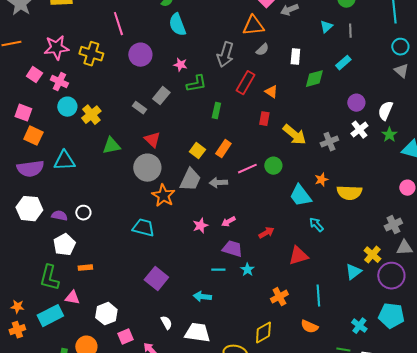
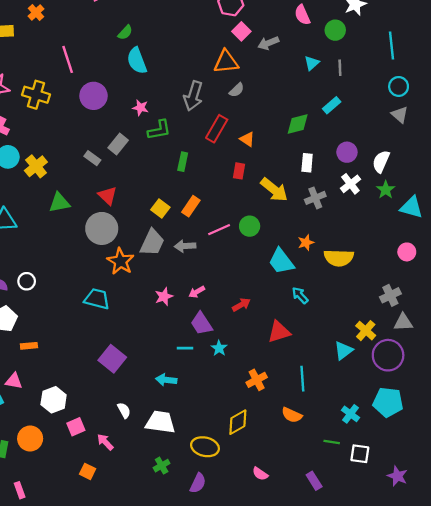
white rectangle: (295, 57) -> (307, 163), moved
purple trapezoid: (232, 249) -> (201, 324), turned -140

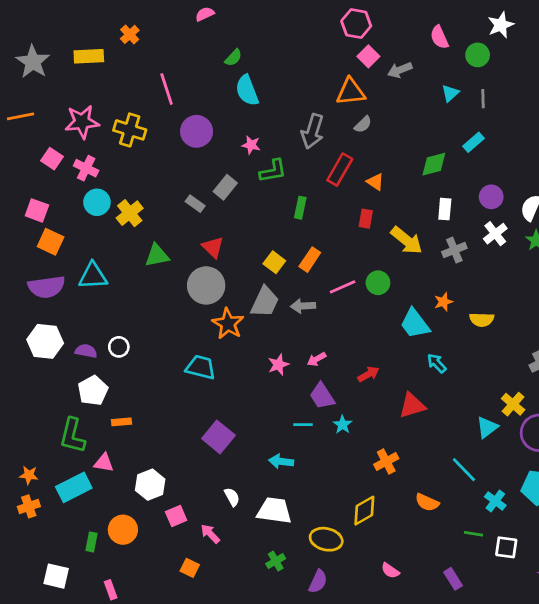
yellow semicircle: (339, 258) -> (482, 320), size x0.7
cyan line: (302, 379) -> (464, 470), moved, turned -40

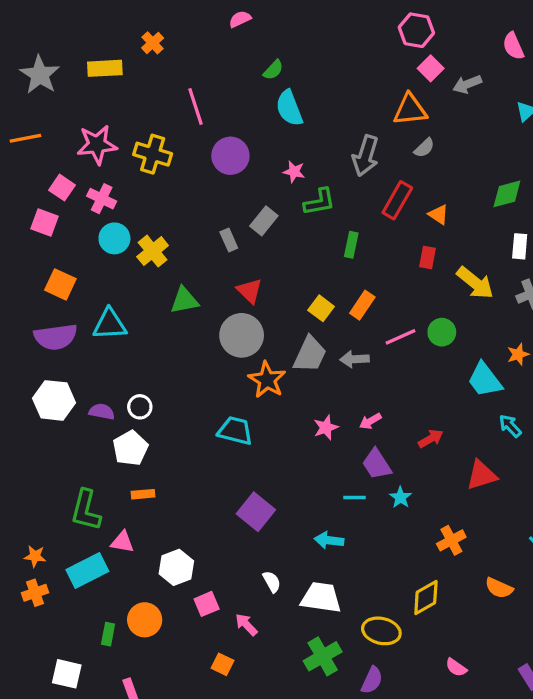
gray rectangle: (195, 204) -> (229, 240), turned 30
pink square: (37, 210) -> (45, 222), moved
white pentagon: (93, 391) -> (130, 448), moved
green cross: (276, 561) -> (323, 656), size x1.6

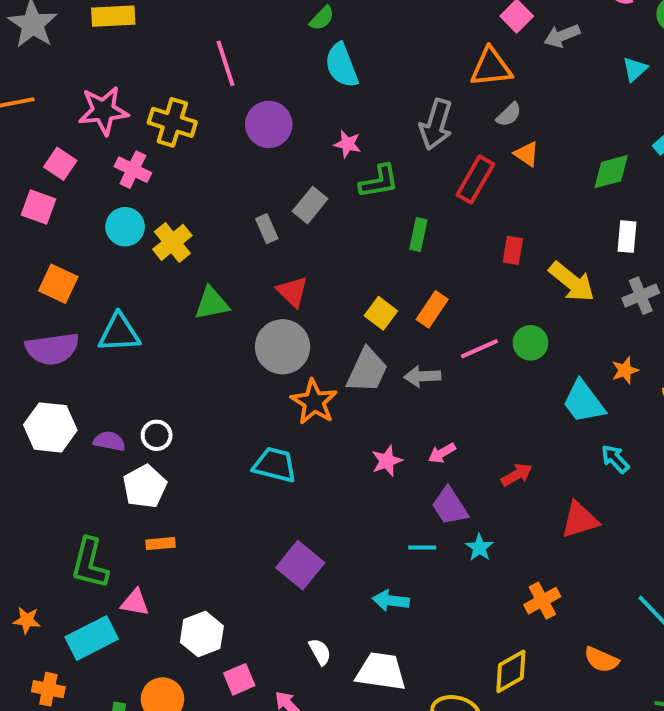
pink cross: (102, 199) -> (133, 170), moved
orange triangle: (439, 215) -> (527, 154), moved
orange cross: (35, 593) -> (48, 689), moved, turned 30

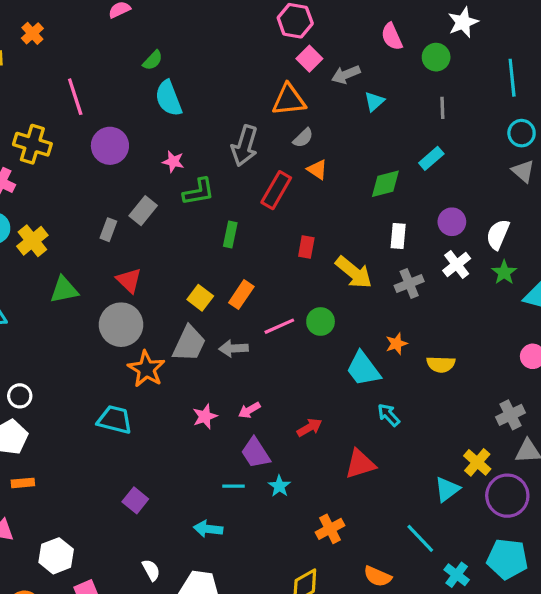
cyan triangle: (635, 69) -> (374, 101), moved
gray rectangle: (267, 229) -> (108, 230), turned 45
purple square: (300, 565) -> (135, 500), size x0.7

